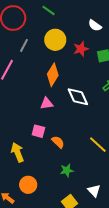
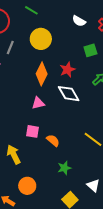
red star: (81, 49) -> (67, 70), moved

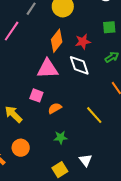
pink triangle: (38, 103) -> (47, 69), size x1.6
orange semicircle: (53, 140) -> (55, 108), turned -80
yellow arrow: (14, 154) -> (13, 114), turned -30

